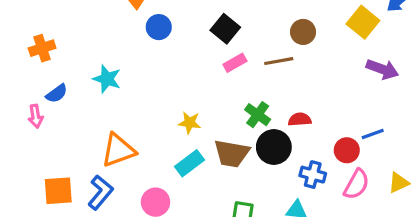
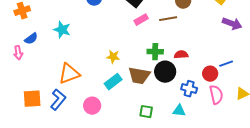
green cross: (258, 115) -> (155, 52), turned -35
pink semicircle: (356, 184) -> (216, 95), turned -42

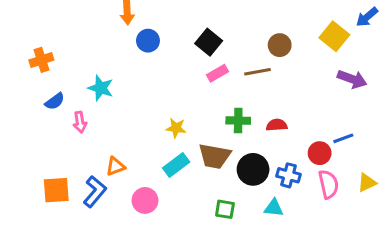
pink arrow: (18, 53) -> (80, 122), moved
black circle: (165, 72) -> (253, 169), moved
orange triangle: (69, 74) -> (115, 166), moved, size x0.6

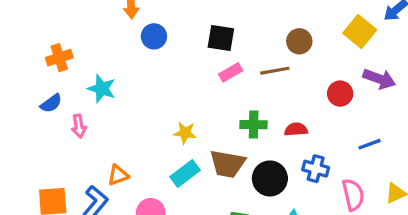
black square: (209, 42) -> (221, 38), turned -30
orange cross: (41, 60) -> (59, 58), moved
red circle: (320, 153) -> (340, 94), moved
blue cross: (289, 175) -> (316, 169), moved

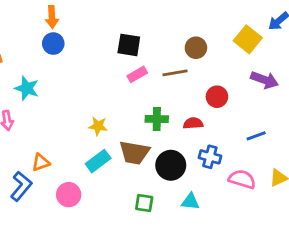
blue circle: (154, 36) -> (53, 44), moved
red circle: (340, 94) -> (217, 97), moved
pink semicircle: (353, 195) -> (242, 179), turned -60

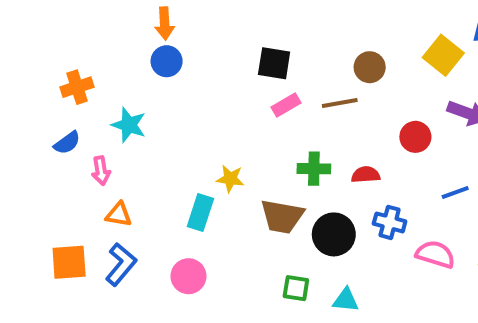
red circle: (217, 97) -> (415, 137), moved
cyan rectangle: (98, 161) -> (200, 212), moved, turned -35
orange triangle: (41, 162) -> (119, 214), moved, turned 30
cyan triangle: (190, 202) -> (346, 300), moved

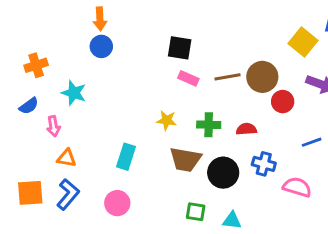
brown circle: (370, 67) -> (262, 77), moved, size x1.4
pink rectangle: (286, 105) -> (188, 78), turned 54
yellow star: (230, 179) -> (167, 120), moved

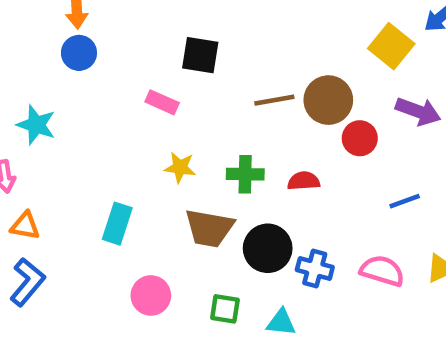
pink rectangle: (188, 78) -> (162, 102), moved
blue cross: (264, 164) -> (315, 269), moved
pink circle: (117, 203) -> (151, 295), moved

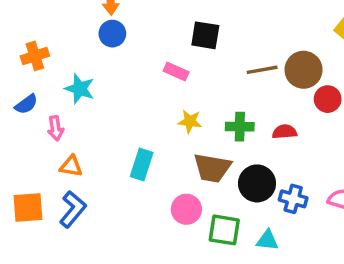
pink circle: (151, 295) -> (186, 209), moved
green square: (225, 309) -> (224, 230), size x1.4

